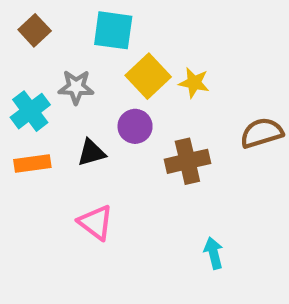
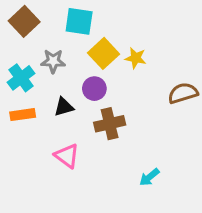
brown square: (35, 30) -> (24, 21), size x1.4
brown cross: (187, 161) -> (110, 124), moved
cyan arrow: (214, 253) -> (149, 177), turned -115

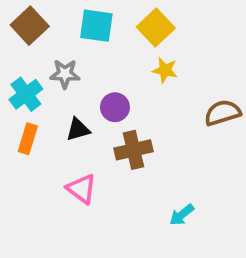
yellow square: (104, 53) -> (156, 27), moved
orange rectangle: (23, 115) -> (28, 139), turned -65

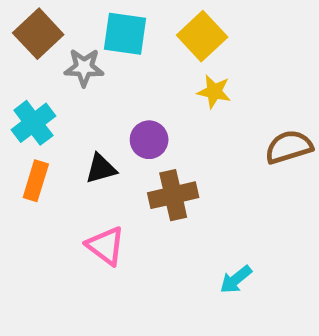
gray star: (65, 74) -> (84, 67), moved

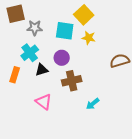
brown square: (38, 34) -> (16, 14), turned 30
cyan square: (125, 34) -> (65, 31), moved
cyan cross: (33, 123) -> (30, 53), moved
cyan arrow: (236, 279) -> (93, 104), moved

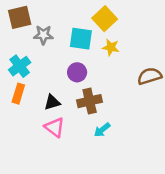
cyan cross: (30, 53) -> (20, 66), moved
black triangle: (42, 70) -> (52, 102), moved
cyan arrow: (93, 104) -> (102, 130), moved

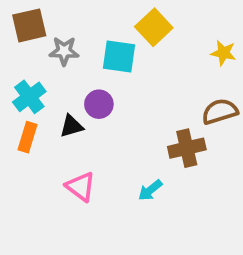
yellow star: (111, 47) -> (223, 53), moved
purple circle: (77, 72) -> (99, 104), moved
brown cross: (90, 101) -> (187, 148), moved
black triangle: (52, 102) -> (71, 126), moved

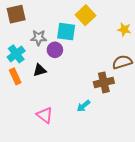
gray star: (64, 51) -> (39, 38), moved
purple circle: (99, 104) -> (55, 50), moved
orange rectangle: (27, 137) -> (15, 76), turned -42
pink triangle: (81, 187) -> (45, 115), moved

